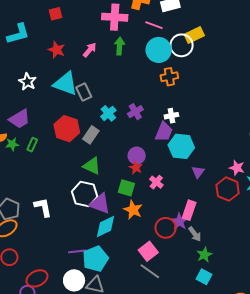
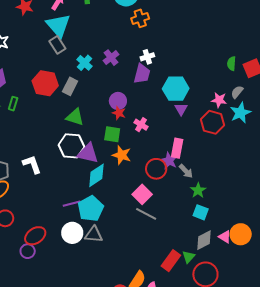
cyan triangle: (66, 84) -> (58, 25), moved, turned 36
cyan hexagon: (181, 146) -> (176, 89), moved

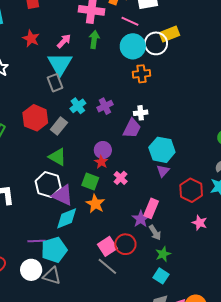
pink star: (219, 100) -> (200, 223), moved
red circle: (156, 169) -> (125, 244), moved

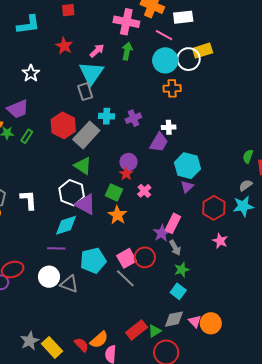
cyan cross: (78, 106) -> (107, 116), turned 35
gray rectangle: (59, 126) -> (86, 135), size x1.5
cyan diamond: (67, 218) -> (66, 225), moved
cyan pentagon: (54, 250) -> (93, 261), moved

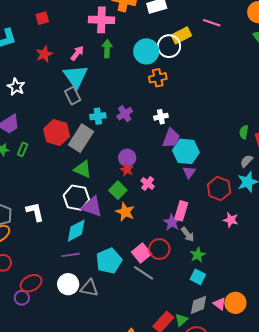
pink line: (164, 35) -> (212, 23), moved
red star: (64, 46) -> (44, 54), turned 30
purple trapezoid: (159, 142) -> (171, 138), moved
green square: (114, 192) -> (118, 190), turned 30

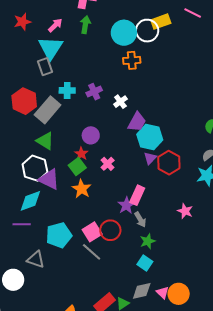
white cross: (161, 117) -> (120, 102), moved, turned -32
red star: (127, 170) -> (81, 154), moved
red hexagon: (219, 189) -> (169, 163), moved
white circle: (68, 284) -> (13, 280), moved

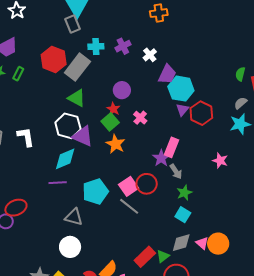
white circle: (13, 280) -> (70, 247), moved

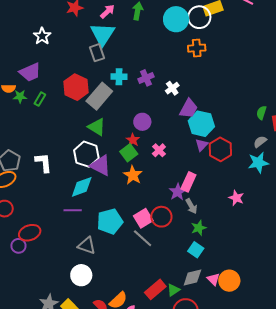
orange cross: (159, 13) -> (197, 48), moved

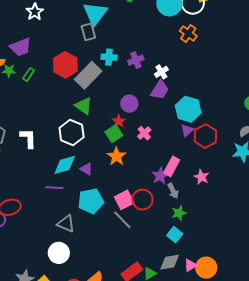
orange cross: (197, 48) -> (188, 33), turned 36
purple trapezoid: (189, 109) -> (160, 90), moved
purple triangle: (101, 165) -> (86, 169), moved, size x0.6
pink star: (236, 198) -> (201, 177), moved
pink triangle: (213, 279) -> (190, 265), turned 40

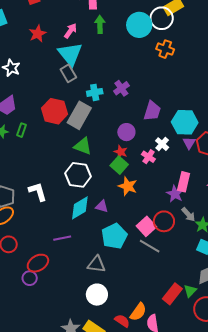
white cross: (161, 72) -> (162, 144), moved
purple line: (54, 188) -> (62, 238), moved
gray arrow: (173, 191) -> (188, 214), moved

